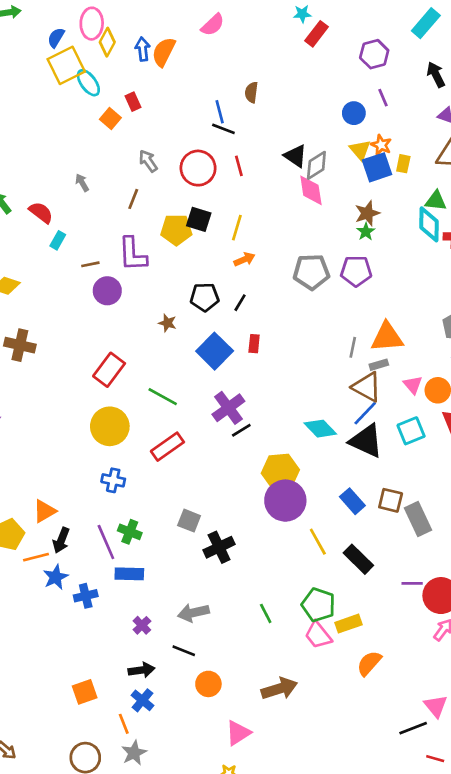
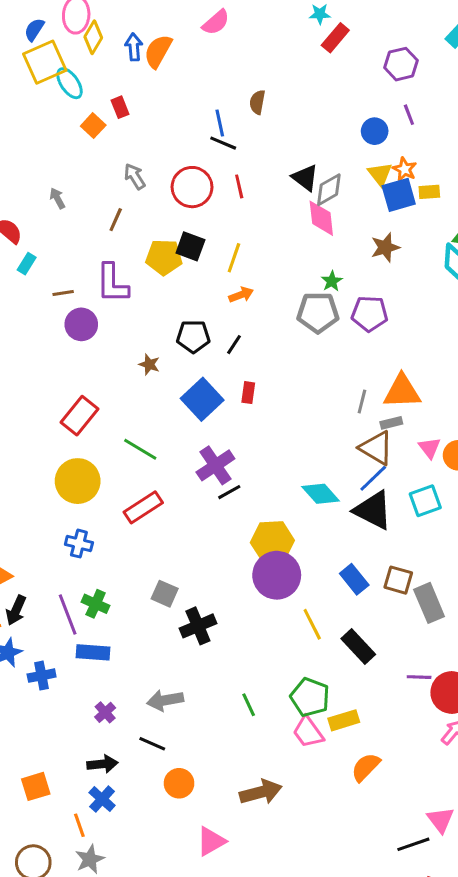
yellow rectangle: (403, 164) -> (429, 192), turned 72
green star: (366, 232) -> (332, 281), moved

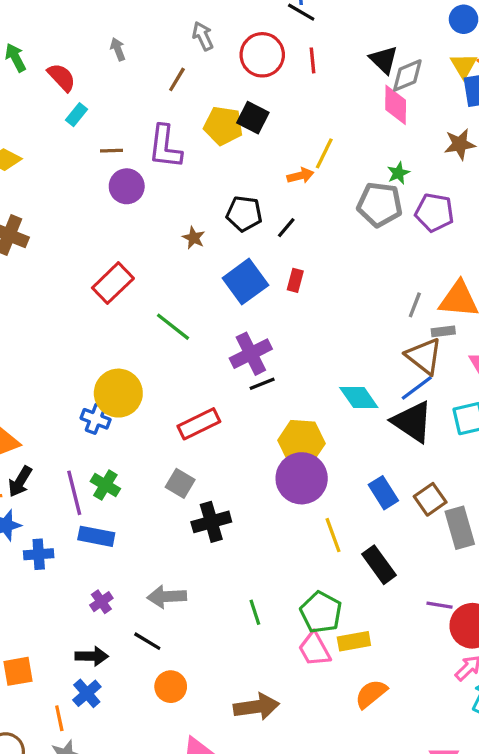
yellow line: (234, 258) -> (324, 153), moved
yellow circle: (78, 481) -> (118, 393), moved
red rectangle: (143, 507) -> (199, 424), moved
brown square: (398, 580) -> (430, 499), turned 32

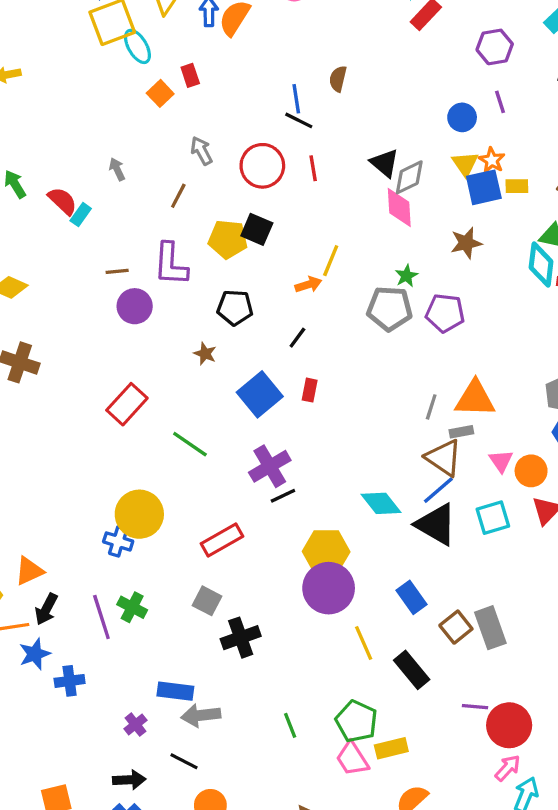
cyan rectangle: (76, 115) -> (81, 215), moved
black pentagon: (244, 214) -> (235, 308), moved
brown square: (430, 499) -> (456, 627), moved
blue rectangle: (96, 536) -> (175, 691), moved

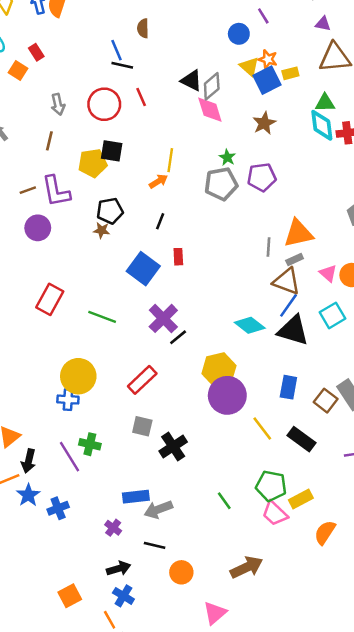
gray arrow: (201, 151) -> (58, 104), turned -150
brown line: (117, 271) -> (28, 190), moved
brown star: (205, 354) -> (102, 230), moved
blue rectangle: (412, 597) -> (288, 387), turned 60

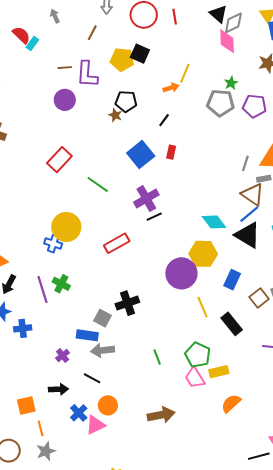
yellow hexagon: (219, 370) -> (203, 254), moved
gray square: (142, 426) -> (102, 318), moved
orange square: (70, 596) -> (26, 405), moved
blue cross: (123, 596) -> (79, 413), moved
pink triangle: (215, 613) -> (95, 425), moved

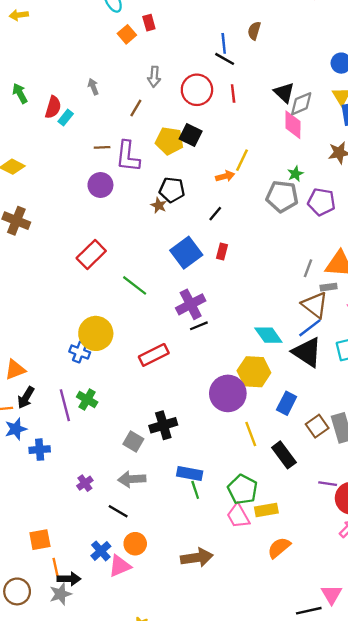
red semicircle: (21, 35) -> (53, 107), turned 60
blue rectangle: (87, 335) -> (190, 473), moved
black arrow: (58, 389) -> (69, 579), moved

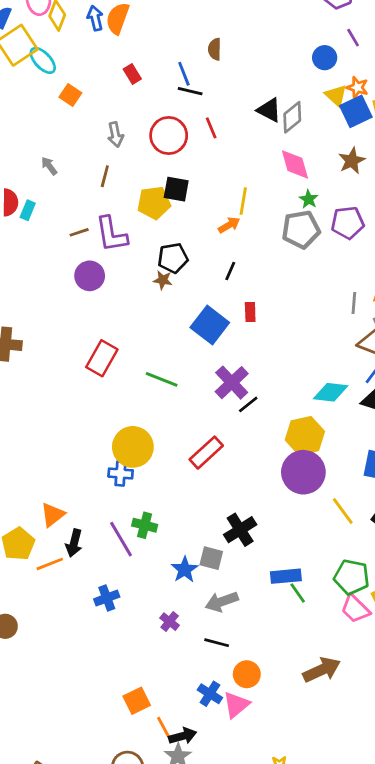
red rectangle: (149, 23) -> (132, 74), moved
pink diamond: (293, 125) -> (295, 164), moved
cyan diamond: (268, 335) -> (331, 392), turned -32
yellow hexagon: (254, 372) -> (305, 436), moved
blue star: (16, 429) -> (185, 570), moved

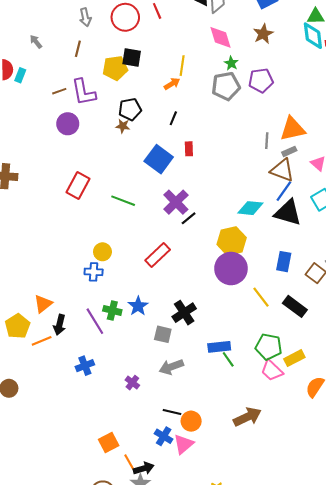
yellow circle: (133, 447) -> (102, 252), size x0.6
blue star: (185, 570) -> (138, 306), moved
black line: (217, 643) -> (172, 412), moved

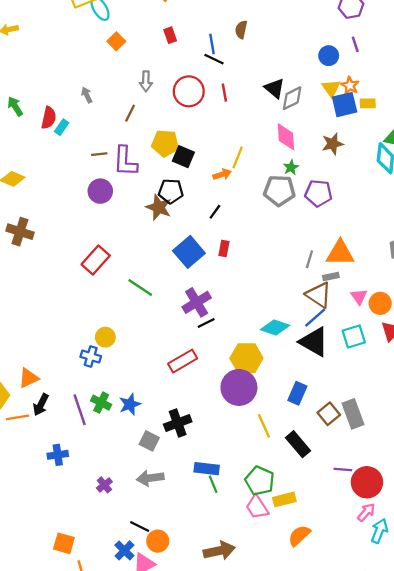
black square: (132, 57) -> (183, 157), moved
brown star: (123, 126) -> (159, 207), size x1.6
red rectangle: (158, 255) -> (183, 361), moved
orange square: (109, 442) -> (64, 543), turned 30

